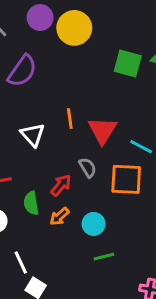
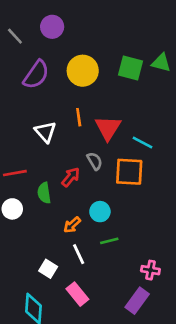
yellow circle: (74, 28) -> (83, 71), moved
orange arrow: (59, 217) -> (72, 225), moved
white line: (21, 263) -> (79, 254), moved

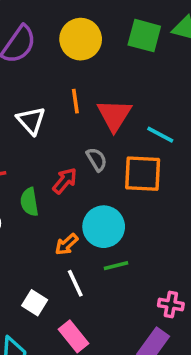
cyan circle: (100, 212) -> (104, 227), size x1.5

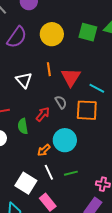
green line: (116, 266) -> (71, 173), moved
white square: (35, 303) -> (26, 183), size x1.5

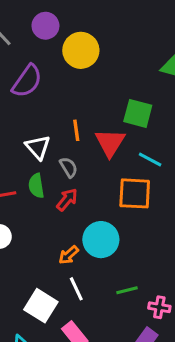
green square: (88, 32) -> (138, 113), moved
yellow circle: (52, 34) -> (81, 50), moved
gray semicircle: (61, 102) -> (69, 167), moved
green semicircle: (23, 126) -> (36, 186), moved
green line: (71, 173) -> (127, 290), moved

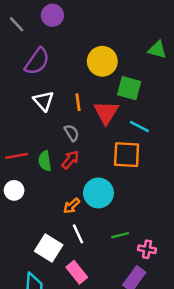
yellow circle: (81, 50) -> (102, 61), moved
white triangle: (38, 147) -> (43, 101), moved
green semicircle: (36, 186) -> (45, 161), moved

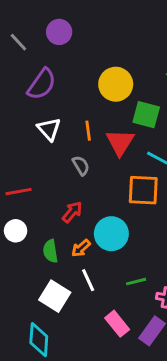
red arrow: (70, 160) -> (72, 212), moved
green semicircle: (45, 161) -> (50, 251), moved
pink rectangle: (77, 272) -> (117, 324), moved

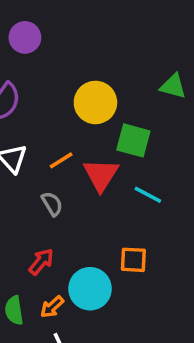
orange line: (88, 131) -> (61, 160), turned 66
orange square: (143, 190) -> (133, 260), moved, size x0.7

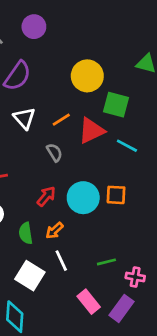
red triangle: (101, 175) -> (91, 131), turned 32
cyan circle: (90, 289) -> (83, 198), moved

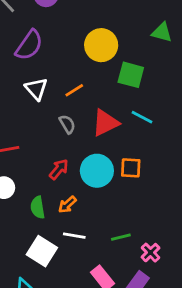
red triangle: (91, 131) -> (105, 123), moved
white line: (61, 261) -> (74, 236), turned -55
pink cross: (135, 277) -> (151, 253), turned 36

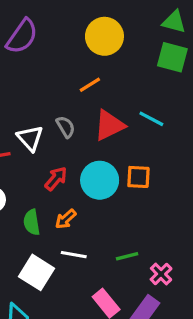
green square: (131, 75) -> (172, 57), moved
white triangle: (36, 89) -> (30, 138), moved
orange line: (74, 90) -> (90, 85), moved

